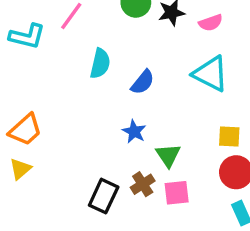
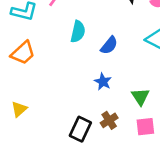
orange trapezoid: (25, 130) -> (23, 53), moved
green triangle: (168, 155) -> (140, 97), moved
pink square: (177, 193) -> (145, 127), moved

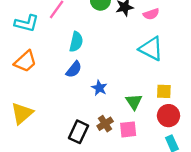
blue semicircle: (109, 45) -> (74, 69), moved
yellow triangle: (19, 109) -> (22, 113), size x1.5
pink square: (145, 127) -> (128, 129), moved

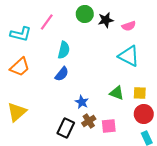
blue star: (99, 88) -> (82, 102), moved
green triangle: (134, 102) -> (117, 93), moved, turned -35

